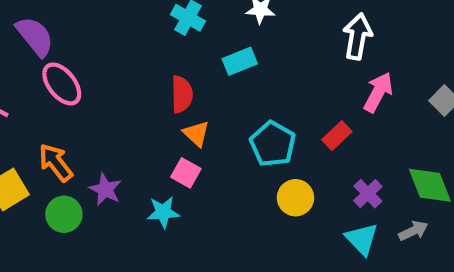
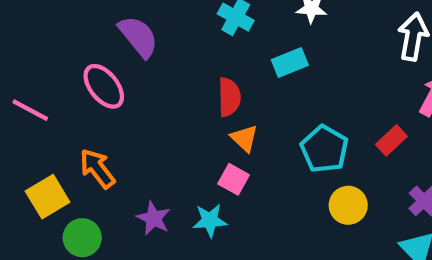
purple semicircle: (35, 36) -> (138, 37), moved
purple star: (105, 189) -> (154, 218), moved
green circle: (64, 214) -> (82, 238), moved

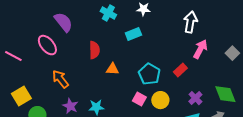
red semicircle: (229, 97) -> (94, 50), moved
orange triangle: (244, 138) -> (112, 69), turned -40
orange arrow: (97, 168) -> (60, 79), moved
pink square: (234, 179) -> (139, 99), moved

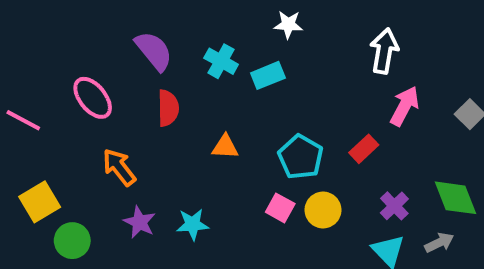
cyan cross: (108, 13) -> (221, 61), moved
purple semicircle: (63, 22) -> (154, 51), moved
red semicircle: (94, 50) -> (168, 108), moved

